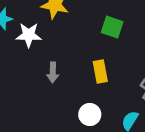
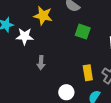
yellow rectangle: (100, 71) -> (88, 73), moved

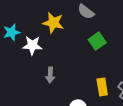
green square: (83, 32) -> (97, 41), turned 35

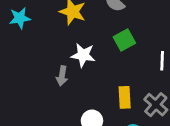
white star: (32, 45) -> (83, 55), moved

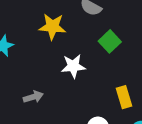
gray arrow: (62, 76) -> (33, 97), moved, turned -102

